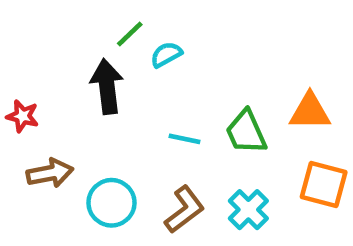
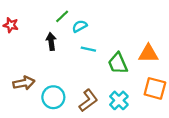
black arrow: (107, 86) -> (51, 41), size x0.7
red star: (23, 116) -> (11, 25), moved
cyan line: (184, 139) -> (88, 49), moved

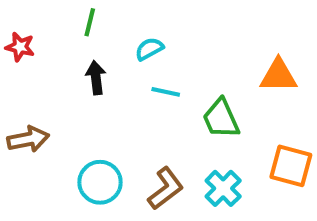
green line: (62, 16) -> (90, 22), moved, turned -32
orange triangle: (148, 54) -> (278, 76), moved
brown arrow: (24, 83) -> (28, 139), moved

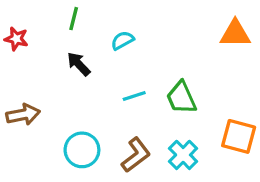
orange triangle: (278, 76) -> (235, 34), moved
black arrow: (96, 78) -> (79, 64), turned -36
cyan line: (166, 92) -> (134, 96), moved, turned -30

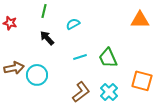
cyan circle: (82, 150) -> (37, 75), moved

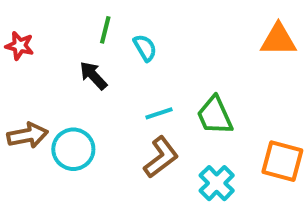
green line: (44, 11) -> (105, 30), moved
cyan semicircle: (73, 24) -> (145, 48), turned 88
brown L-shape: (81, 92) -> (161, 157), moved

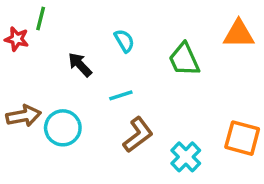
green line: (105, 30) -> (41, 19), moved
cyan line: (159, 113) -> (121, 95), moved
green trapezoid: (215, 115) -> (184, 59), moved

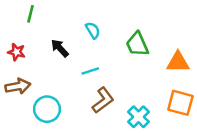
orange triangle: (239, 34) -> (178, 62), moved
red star: (17, 39) -> (17, 52), moved
cyan circle: (63, 128) -> (47, 109), moved

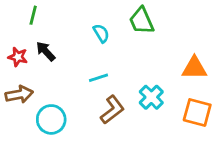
green trapezoid: (137, 44) -> (142, 21), moved
black arrow: (60, 48) -> (46, 51), moved
cyan cross: (139, 117) -> (151, 97), moved

